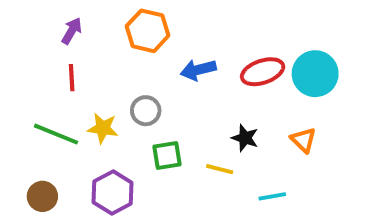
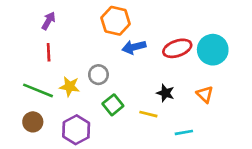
orange hexagon: (148, 31) -> (116, 21), moved
green square: (167, 155) -> (113, 105), turned -30
brown circle: (42, 196) -> (33, 122), moved

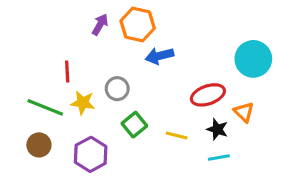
purple arrow: (49, 21) -> (100, 25), moved
red ellipse: (177, 48) -> (208, 95), moved
red line: (49, 52) -> (67, 71), moved
black star: (165, 93) -> (217, 129), moved

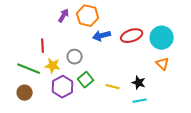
red ellipse: (208, 95) -> (132, 36), moved
orange triangle: (244, 112) -> (163, 64), moved
purple hexagon: (91, 154) -> (63, 87), moved

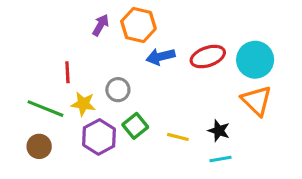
orange triangle: (163, 64) -> (257, 101), size x1.5

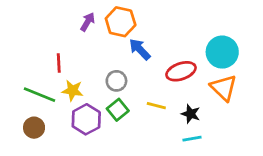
blue arrow: (161, 57) -> (140, 49), turned 60
red ellipse: (208, 57) -> (181, 71), moved
gray circle: (118, 90) -> (116, 81), moved
yellow line: (178, 137) -> (156, 106), moved

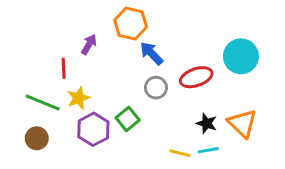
purple arrow: (88, 22) -> (89, 44), moved
gray circle: (116, 81) -> (156, 88), moved
orange triangle: (224, 88) -> (242, 123), moved
yellow star: (72, 90) -> (78, 98), turned -30
yellow line: (156, 106) -> (180, 153), moved

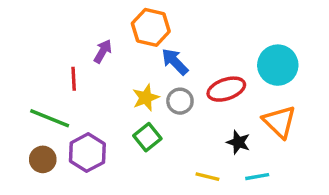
yellow star: (78, 98) -> (146, 98), moved
orange triangle: (242, 123) -> (279, 122), moved
purple hexagon: (93, 129) -> (87, 153), moved
cyan line: (208, 150) -> (257, 177), moved

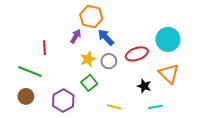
purple arrow: (103, 51) -> (76, 36), moved
purple hexagon: (87, 153) -> (63, 101), moved
yellow line: (207, 177) -> (114, 107), moved

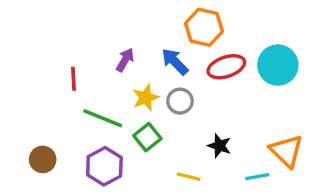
orange hexagon: (91, 17) -> (204, 27), moved
red ellipse: (137, 54) -> (226, 67), moved
green line: (30, 72) -> (103, 118), moved
orange triangle: (169, 74) -> (286, 151), moved
black star: (144, 86) -> (219, 146), moved

